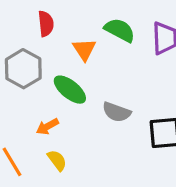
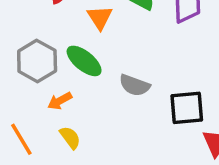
gray hexagon: (23, 69) -> (37, 61), moved

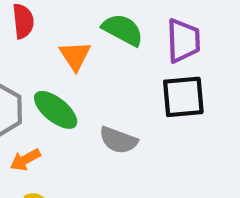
black square: (187, 108) -> (183, 97), moved

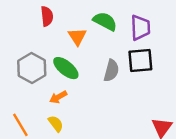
gray semicircle: (118, 140) -> (111, 71), moved, turned -95
orange arrow: (25, 160) -> (58, 97), moved

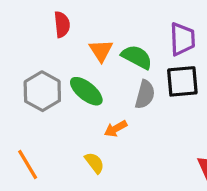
green semicircle: (105, 21) -> (137, 57), moved
orange arrow: (58, 97) -> (116, 129), moved
yellow semicircle: (56, 124) -> (94, 163), moved

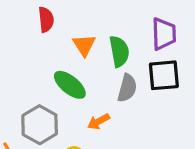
green semicircle: (137, 57) -> (119, 51), turned 52
gray hexagon: (42, 91) -> (40, 125), moved

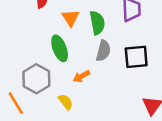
black square: (164, 75) -> (136, 57), moved
green ellipse: (70, 85) -> (60, 48), turned 30

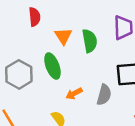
gray semicircle: (103, 51) -> (104, 95), moved
gray hexagon: (36, 79) -> (19, 74), moved

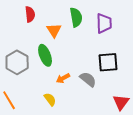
green semicircle: (90, 41) -> (76, 17), moved
gray semicircle: (104, 95) -> (88, 79), turned -66

